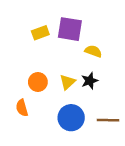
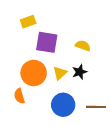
purple square: (70, 29) -> (47, 42), moved
yellow rectangle: (40, 33) -> (28, 22), moved
orange circle: (38, 82) -> (34, 73), size x1.5

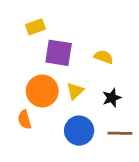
black star: (80, 72) -> (112, 98), moved

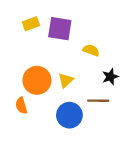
purple square: (59, 53) -> (60, 29), moved
black star: (112, 98) -> (110, 77), moved
brown line: (120, 133) -> (98, 101), moved

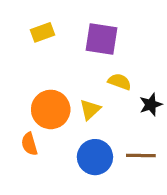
purple square: (60, 29) -> (102, 39), moved
yellow semicircle: (91, 50) -> (120, 82), moved
brown line: (98, 101) -> (141, 155), moved

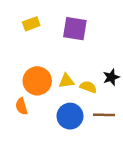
yellow semicircle: (120, 82) -> (88, 87), moved
yellow triangle: (90, 109) -> (66, 81), turned 35

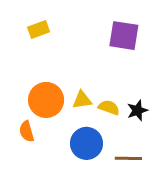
purple square: (75, 29) -> (124, 36), moved
black star: (111, 77) -> (137, 110), moved
brown line: (104, 115) -> (128, 158), moved

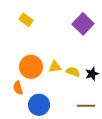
yellow rectangle: (39, 30) -> (26, 20), turned 56
purple square: (124, 36) -> (83, 24), turned 35
blue circle: (86, 143) -> (39, 105), moved

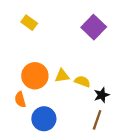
black star: (92, 74) -> (102, 95), moved
brown line: (86, 106) -> (97, 120), turned -72

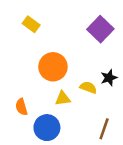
orange circle: (35, 76) -> (53, 67), moved
yellow triangle: (62, 76) -> (63, 98), moved
black star: (102, 95) -> (109, 78), moved

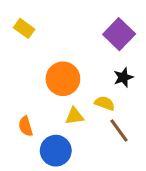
yellow rectangle: (31, 24) -> (24, 28), moved
black star: (109, 78) -> (123, 77), moved
brown line: (104, 129) -> (119, 131), moved, turned -55

